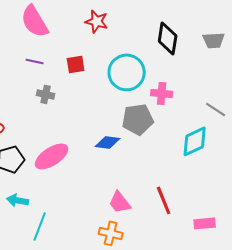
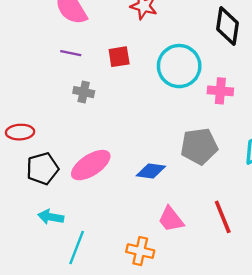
gray pentagon: (138, 119) -> (199, 146), moved
blue diamond: (108, 142) -> (151, 171), moved
orange cross: (111, 233) -> (140, 251), moved

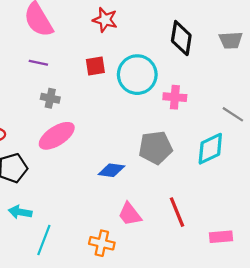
red square: (119, 57) -> (95, 66), moved
pink ellipse: (91, 165) -> (57, 136), moved

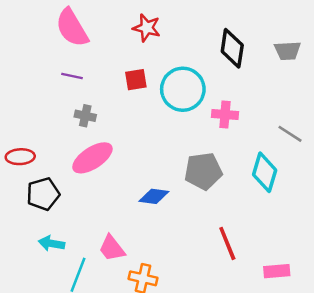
cyan diamond: (210, 149) -> (265, 172), turned -48
pink trapezoid: (130, 214) -> (112, 248), moved

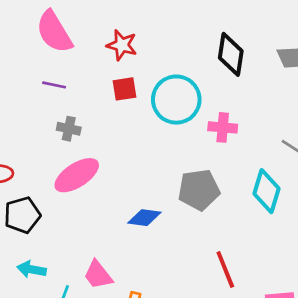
red star: (147, 28) -> (122, 45), moved

